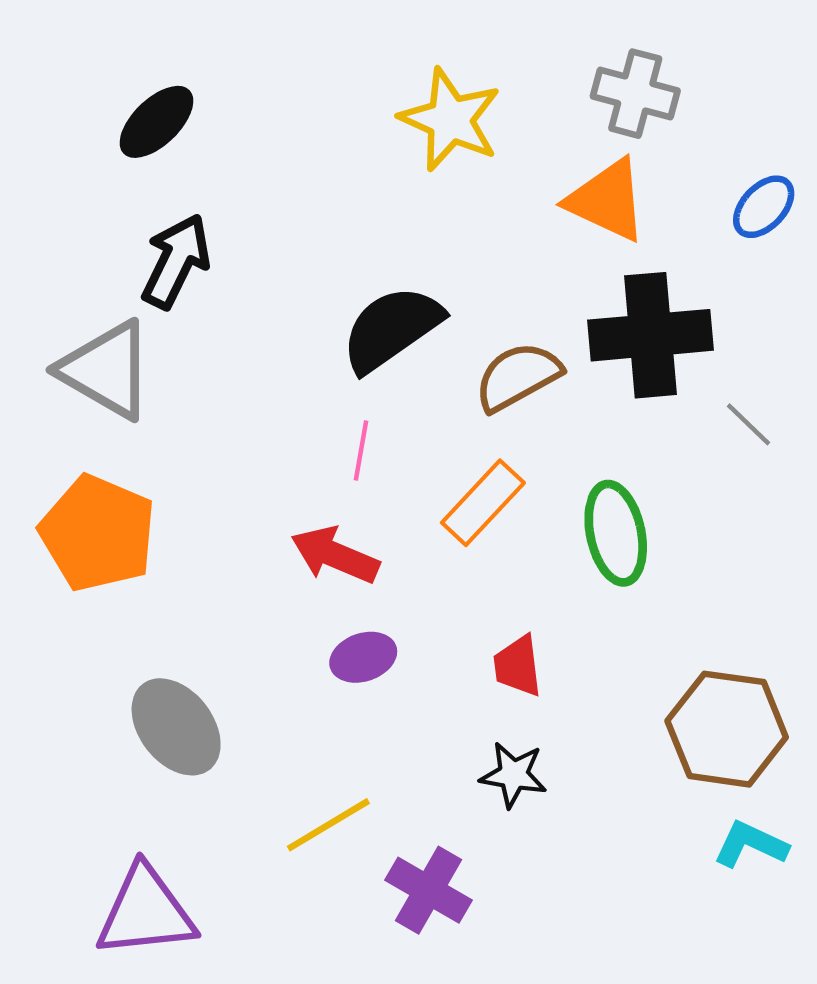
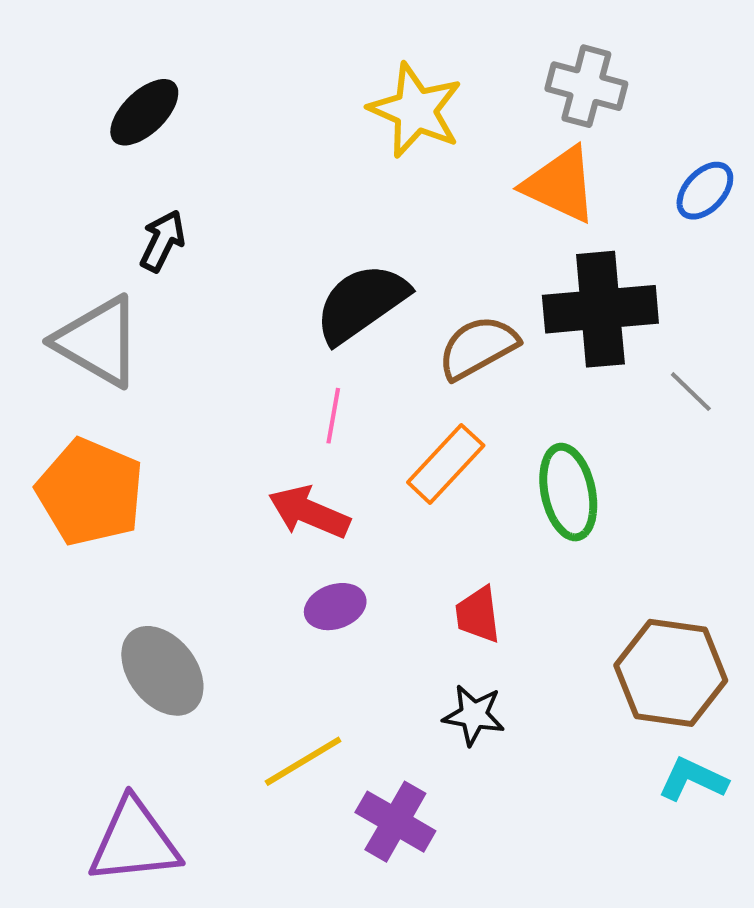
black arrow: (176, 261) -> (162, 241), size x0.7

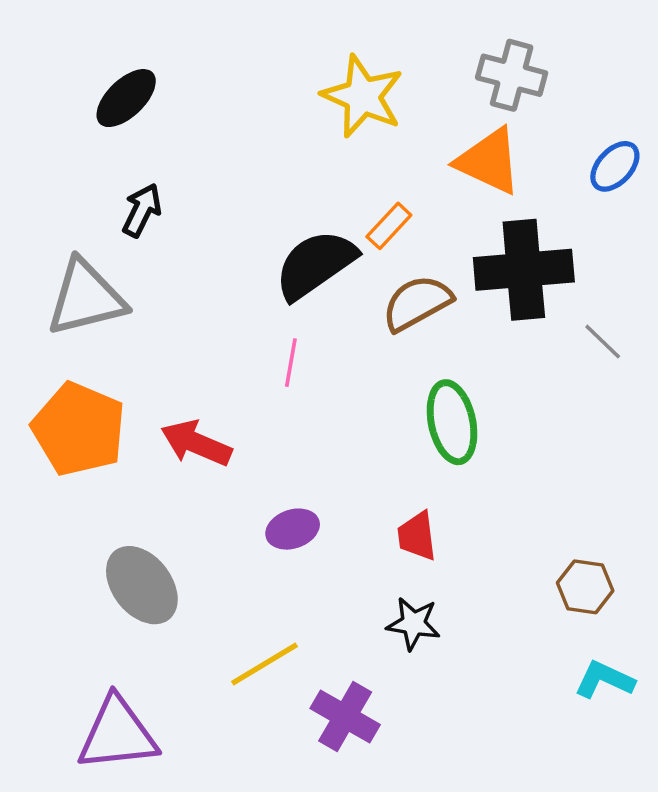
gray triangle: (98, 341) -> (86, 298), turned -44
orange rectangle: (446, 464) -> (389, 226), moved, size x0.7
green ellipse: (568, 492) -> (452, 422), moved
red arrow: (309, 512) -> (196, 443), moved
brown hexagon: (671, 673) -> (585, 587), size x0.6

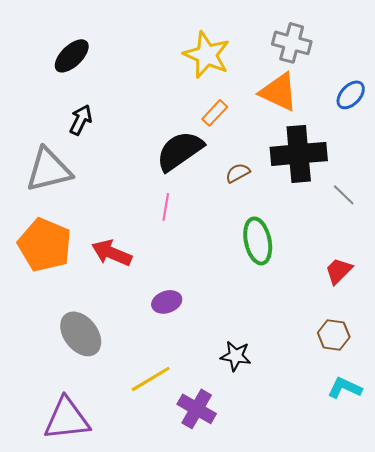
orange rectangle: (389, 226) -> (215, 113), moved
brown semicircle: (417, 303) -> (238, 173), size x0.6
red trapezoid: (417, 536) -> (339, 271), moved, turned 52

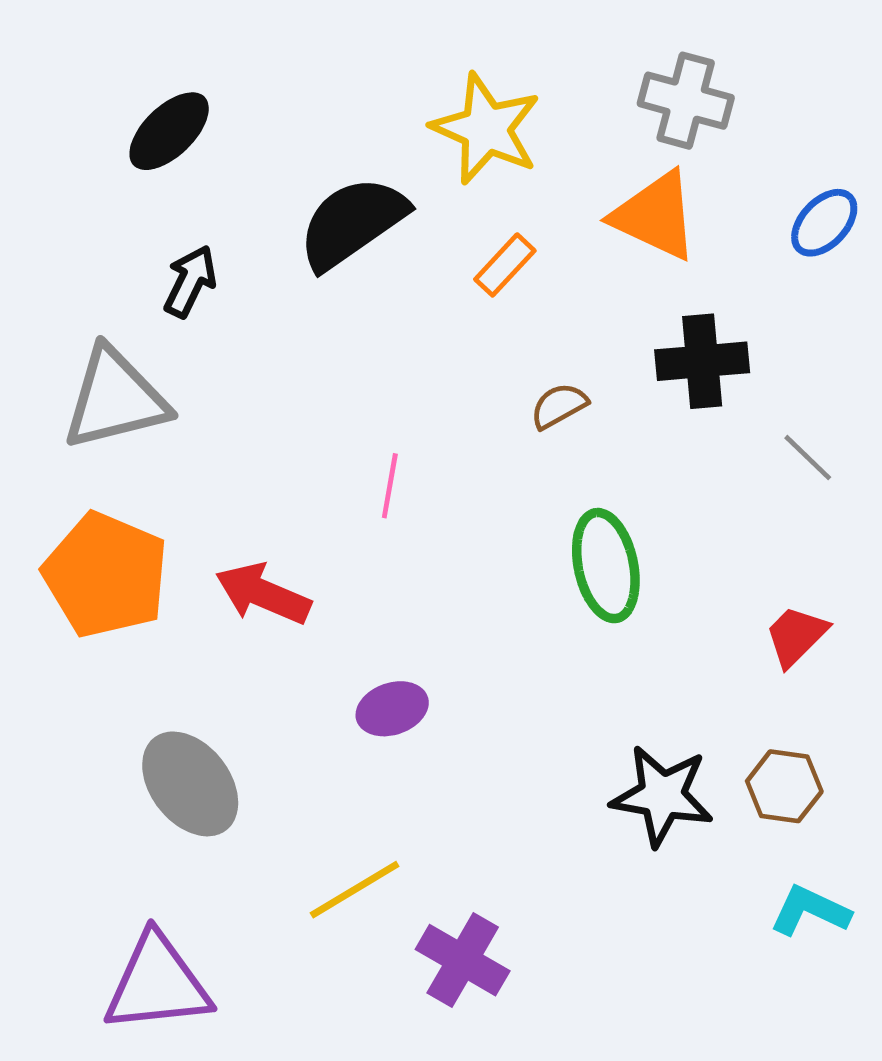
black semicircle: (180, 151) -> (352, 223), moved
black cross: (299, 154) -> (702, 361), size x0.7
black star: (236, 356) -> (662, 796), moved, size x1.4

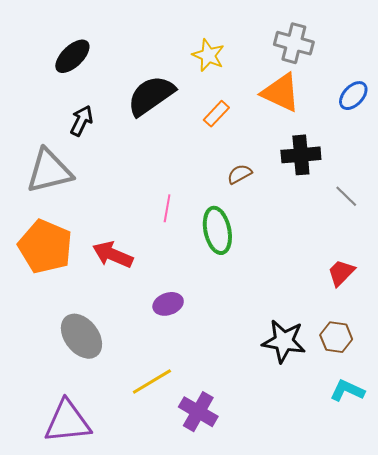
yellow star: (486, 129) -> (208, 55), size x0.7
green ellipse: (606, 566) -> (217, 230), moved

